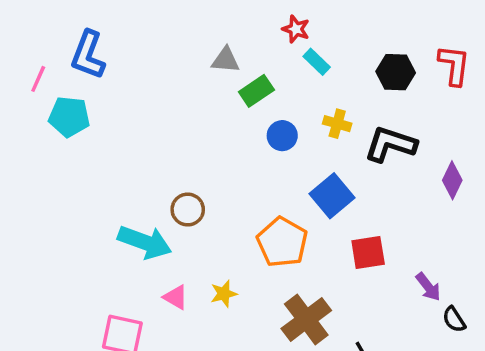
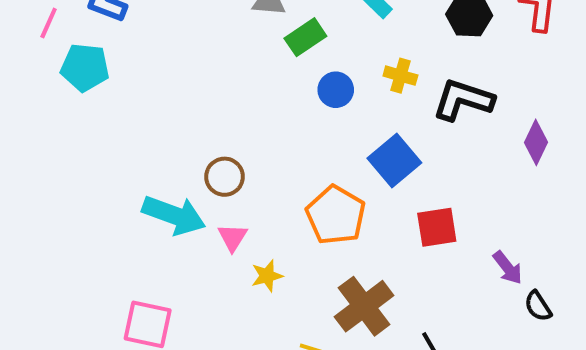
pink triangle: (176, 297) -> (233, 237), moved, turned 32

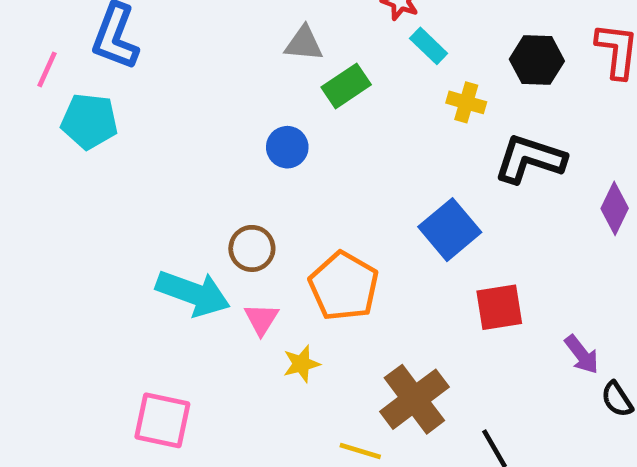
yellow cross: (400, 76) -> (466, 102), moved
blue circle: (336, 90) -> (287, 147), moved
orange pentagon: (336, 215) -> (344, 286), moved

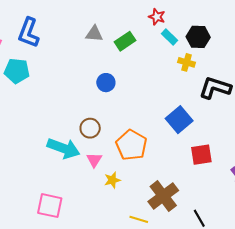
gray triangle: (304, 44) -> (94, 34), moved
black hexagon: (537, 60) -> (198, 37), moved
green rectangle: (346, 86) -> (125, 41), moved

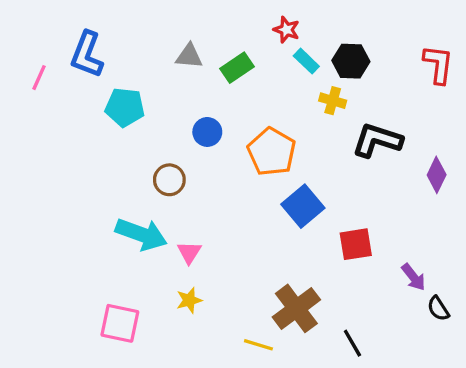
cyan pentagon: (17, 71) -> (125, 107), moved
blue square: (179, 120) -> (303, 206), moved
brown circle: (90, 128) -> (169, 180), moved
orange pentagon: (131, 145) -> (272, 152), moved
yellow star: (112, 180) -> (189, 300), moved

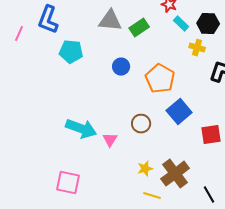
gray triangle: (189, 56) -> (110, 21), size x1.4
brown circle: (169, 180) -> (141, 124), moved
yellow star: (189, 300) -> (145, 169), moved

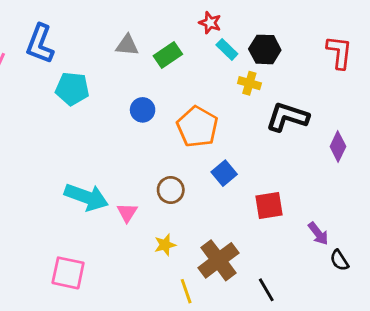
gray triangle: (110, 21) -> (127, 45), size x0.7
blue square: (179, 112) -> (224, 173), size x0.7
yellow star: (145, 169) -> (165, 245), moved
yellow line: (152, 196) -> (186, 291), turned 54

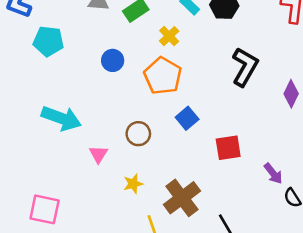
yellow cross: (249, 83) -> (169, 36), moved, turned 30
black L-shape: (287, 117) -> (245, 67), turned 102
cyan arrow: (86, 197) -> (61, 118), moved

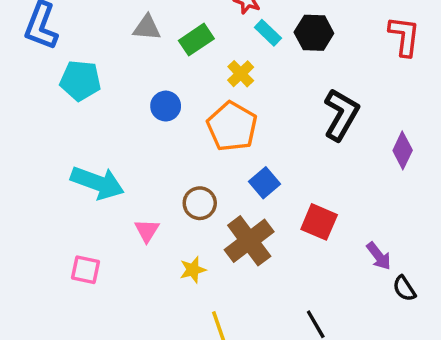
red square: (228, 148) -> (319, 222), turned 32
brown cross: (182, 198) -> (249, 241), moved
pink square: (45, 209) -> (85, 270), moved, size x0.7

